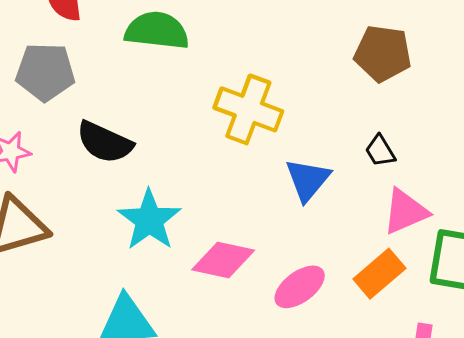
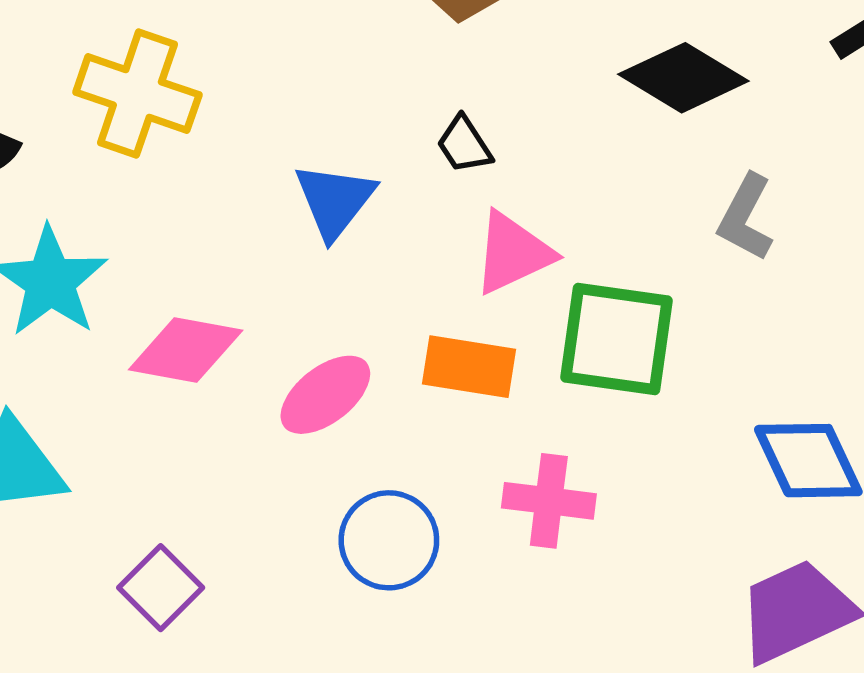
yellow cross: (248, 109) -> (137, 94), moved
orange rectangle: (379, 274) -> (469, 367), turned 51

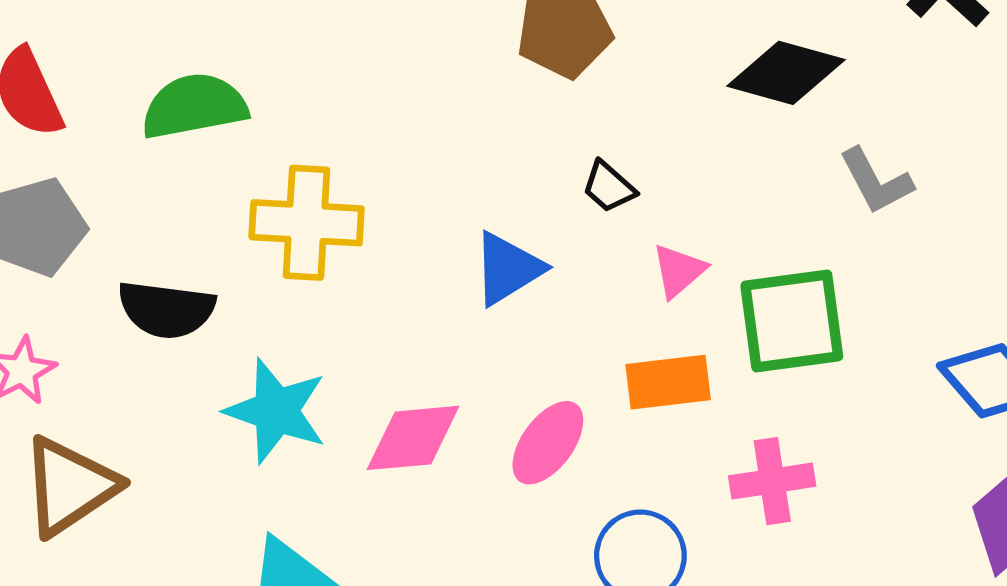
blue triangle: (335, 201) -> (508, 269), turned 36
gray L-shape: (746, 217) -> (876, 181), turned -40
pink triangle: (513, 253) -> (679, 271), size x0.7

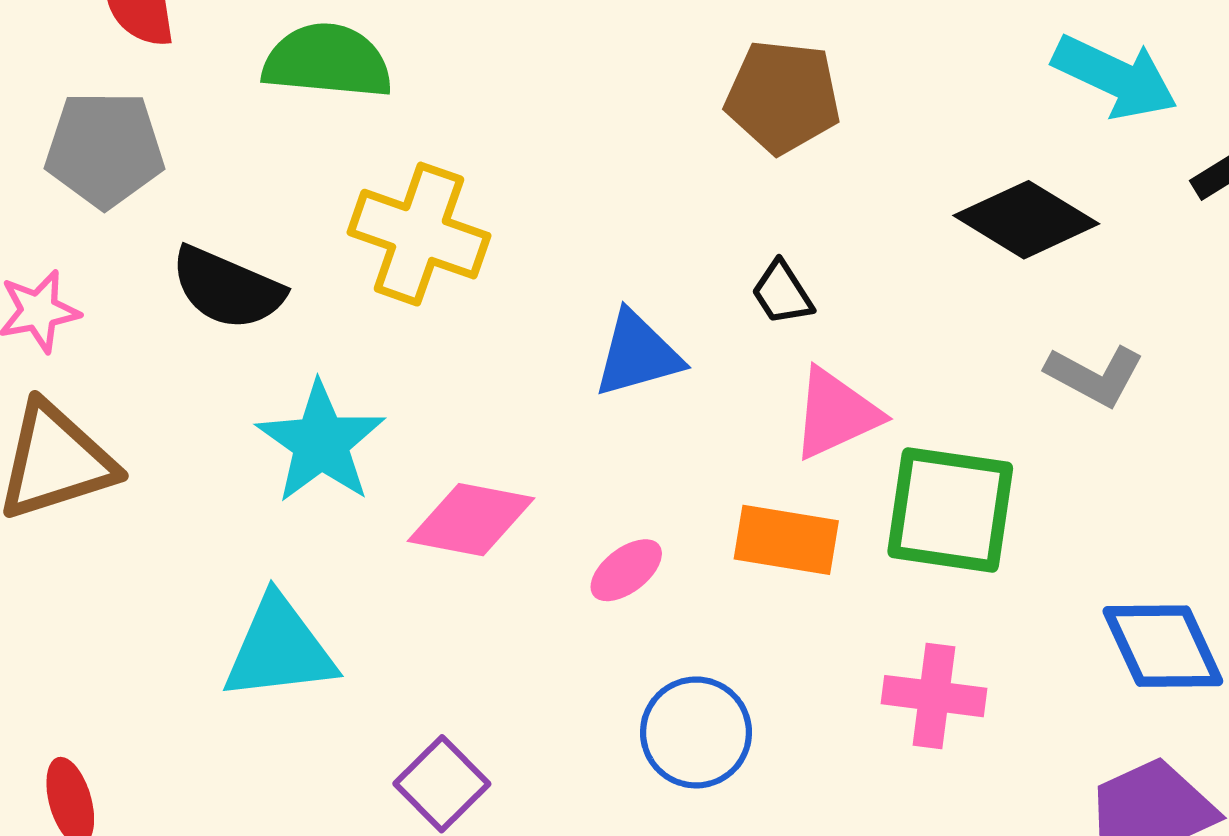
gray L-shape: (876, 181) -> (1095, 375), turned -50
pink triangle: (679, 271) -> (836, 414), size x1.4
pink ellipse: (548, 443) -> (626, 570), size x0.7
pink cross: (772, 481) -> (934, 696), moved

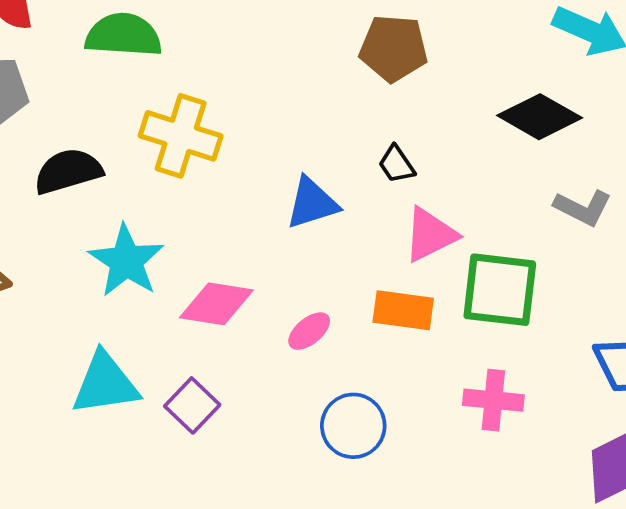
black semicircle: (227, 288) -> (68, 171), turned 142
purple square: (442, 784) -> (192, 405), moved

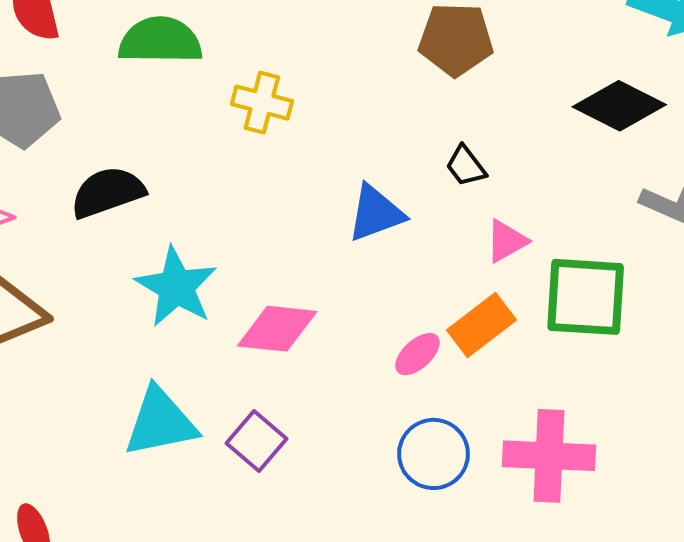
yellow cross: (181, 136) -> (262, 103), moved, size x0.7
pink triangle: (430, 235) -> (507, 241), size x0.7
orange rectangle: (403, 310) -> (481, 325), turned -42
pink ellipse: (309, 331) -> (417, 354), moved
pink cross: (493, 400) -> (549, 456), moved, size x1.4

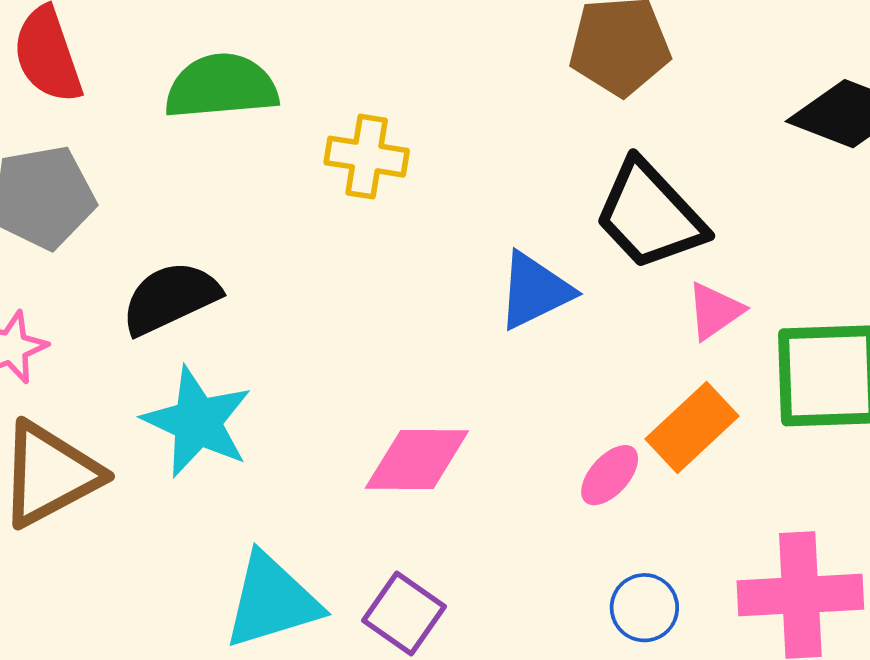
black trapezoid: (466, 166) -> (650, 215), size x2.0
cyan star: (176, 287) -> (197, 422), moved
blue circle: (434, 454) -> (644, 608), size x0.7

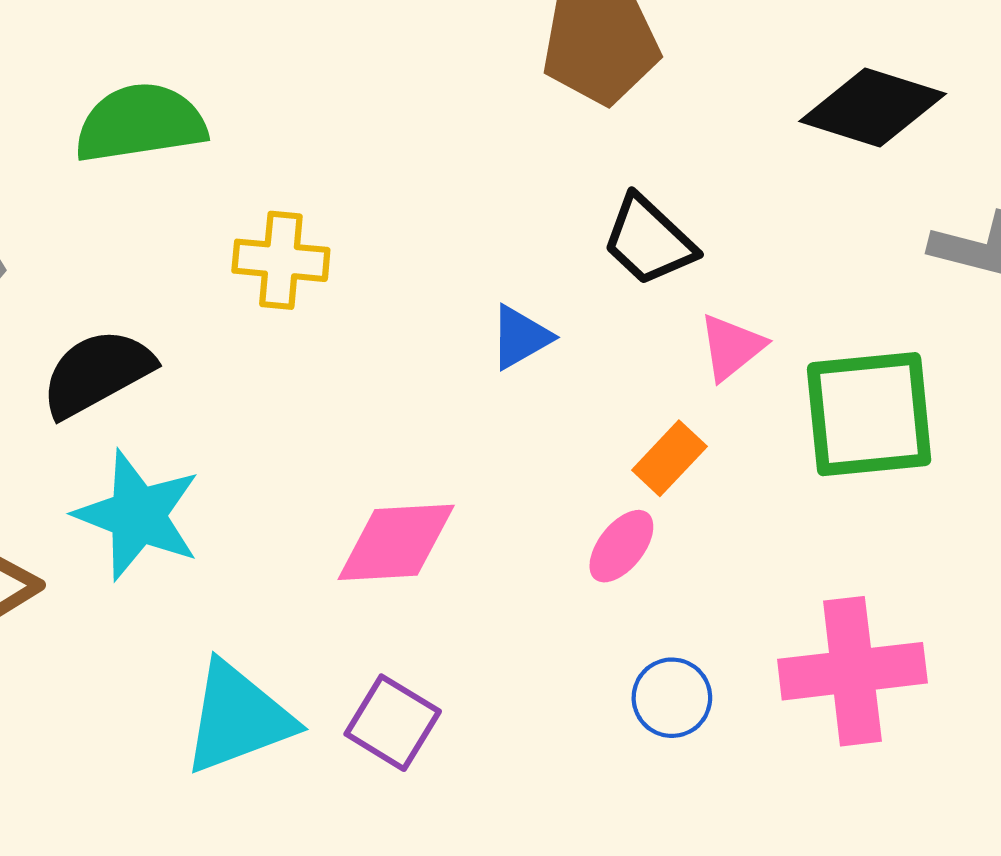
yellow cross: (367, 157) -> (281, 260), moved
black trapezoid: (650, 215) -> (649, 241), size x0.7
blue triangle: (535, 291) -> (520, 337), size x0.7
orange rectangle: (692, 427) -> (669, 458), moved, size x0.7

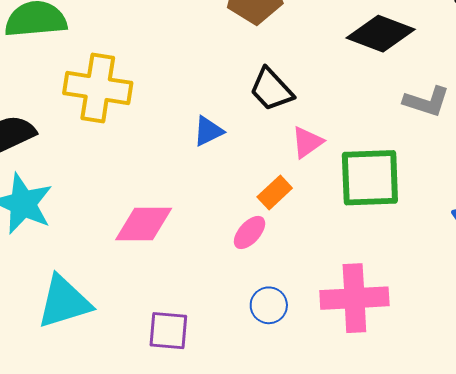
yellow cross: (281, 260) -> (98, 88), size x1.5
purple square: (393, 723) -> (168, 331), moved, turned -30

